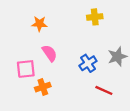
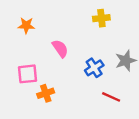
orange star: (39, 24) -> (26, 25), moved
pink semicircle: (50, 53) -> (60, 48), moved

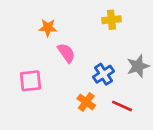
orange star: (26, 25) -> (48, 28), moved
orange cross: (46, 93) -> (86, 102), moved, turned -35

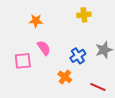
pink semicircle: (66, 53) -> (44, 48), moved
red line: (122, 106) -> (98, 87), moved

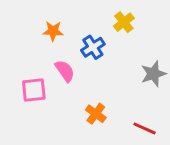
yellow cross: (84, 15) -> (124, 22), turned -32
blue cross: (78, 56) -> (93, 47), moved

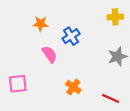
yellow cross: (124, 22) -> (115, 17), moved, turned 35
pink square: (34, 90) -> (18, 84), moved

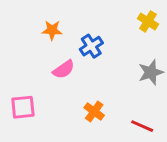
yellow cross: (115, 17) -> (148, 21), turned 35
pink semicircle: (50, 54) -> (64, 69), turned 90

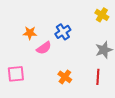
orange star: (52, 30) -> (30, 33), moved
red line: (142, 126) -> (98, 77), moved, turned 70

